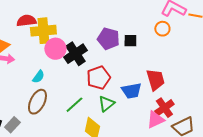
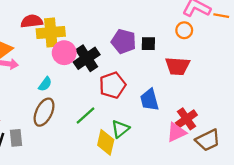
red trapezoid: (155, 80) -> (177, 66), moved, turned 110
blue trapezoid: (131, 91) -> (149, 100), turned 85
green triangle: (106, 104) -> (120, 129), moved
gray rectangle: (12, 125) -> (16, 138), turned -49

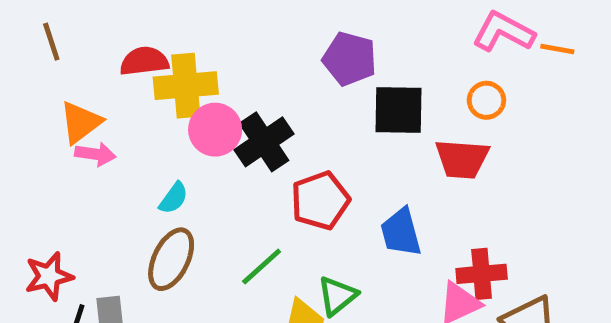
orange circle: (184, 30) -> (486, 100), moved
purple pentagon: (124, 41) -> (350, 59), moved
black square: (148, 44) -> (398, 110), size x1.6
red cross: (186, 119) -> (482, 274), turned 30

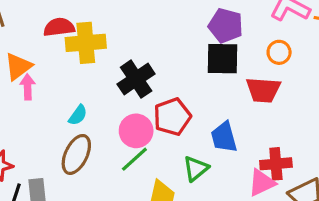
purple pentagon: (350, 59) -> (226, 26), moved
pink circle: (215, 130) -> (136, 131), moved
pink arrow: (95, 154) -> (28, 87), turned -100
green triangle: (337, 296) -> (196, 169), moved

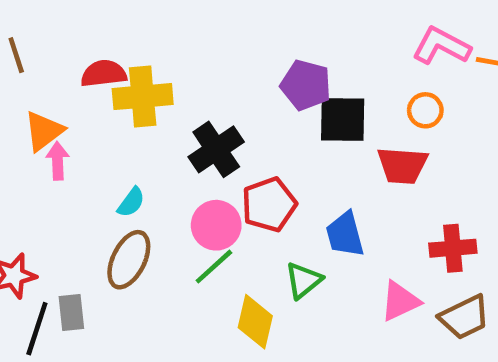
purple pentagon: (226, 26) -> (306, 85), moved
red cross: (276, 164) -> (453, 248), moved

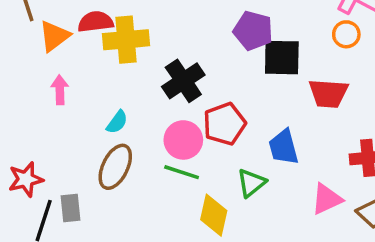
orange circle: (425, 110) -> (346, 34), moved
orange triangle: (44, 131) -> (54, 36), moved
green line: (214, 267) -> (182, 172), turned 60

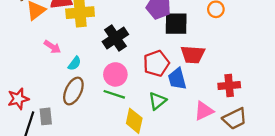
pink arrow: (60, 90) -> (52, 47), moved, turned 126
red trapezoid: (328, 93) -> (193, 55), moved
red pentagon: (225, 124) -> (156, 63), moved

